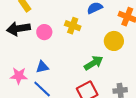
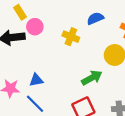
pink circle: (44, 32) -> (35, 27), moved

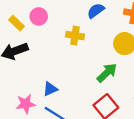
pink circle: (35, 27) -> (39, 16), moved

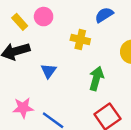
green arrow: (107, 73) -> (96, 78), moved, turned -35
blue triangle: (50, 89) -> (48, 71), moved, turned -35

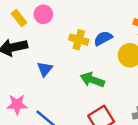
blue semicircle: (104, 15) -> (103, 38), moved
green arrow: (96, 78) -> (92, 80), turned -90

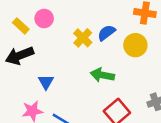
yellow cross: (79, 40) -> (83, 38), turned 36
blue triangle: (45, 69) -> (46, 82), moved

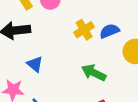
blue triangle: (46, 82) -> (35, 64), turned -35

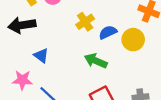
blue semicircle: (109, 31) -> (108, 32), moved

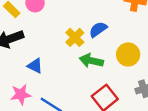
yellow cross: (85, 22) -> (75, 37), moved
yellow circle: (133, 40) -> (128, 54), moved

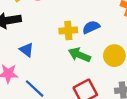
yellow cross: (75, 37) -> (68, 30), turned 30

